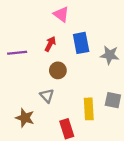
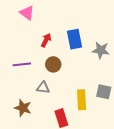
pink triangle: (61, 14) -> (27, 13), moved
purple line: (17, 53) -> (22, 64), moved
gray triangle: (47, 96) -> (43, 88), turned -40

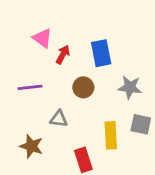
pink triangle: (27, 13) -> (42, 38), moved
gray star: (101, 50) -> (130, 87), moved
brown circle: (53, 64) -> (83, 87), moved

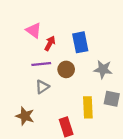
purple line: (30, 87) -> (41, 64), moved
gray triangle: (59, 119) -> (42, 87), moved, turned -40

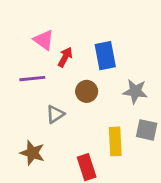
purple line: (41, 64) -> (32, 79), moved

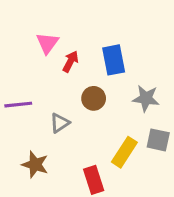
pink triangle: (44, 40) -> (47, 43), turned 30
purple line: (32, 79) -> (18, 105), moved
yellow rectangle: (115, 141) -> (124, 152), turned 36

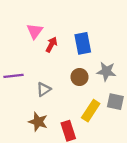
brown circle: (94, 98) -> (79, 77), moved
brown star: (35, 165) -> (38, 122), moved

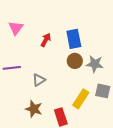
pink triangle: (35, 31) -> (16, 28), moved
brown circle: (79, 77) -> (75, 61), moved

